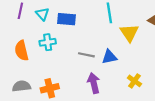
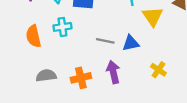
gray semicircle: (21, 86) -> (46, 76), moved
orange cross: (50, 88) -> (81, 78), moved

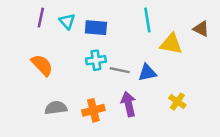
yellow triangle: (153, 17) -> (171, 44), turned -45
cyan cross: (62, 27) -> (96, 60), moved
orange semicircle: (33, 36) -> (42, 65), turned 150

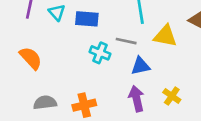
cyan cross: (96, 60) -> (100, 53), moved, turned 30
gray line: (120, 70) -> (126, 41), moved
purple arrow: (129, 104) -> (137, 99), moved

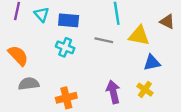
cyan cross: (100, 53) -> (65, 47), moved
blue triangle: (140, 66) -> (152, 63), moved
gray semicircle: (45, 103) -> (29, 84), moved

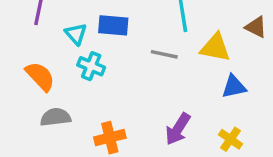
cyan triangle: (42, 14) -> (76, 34), moved
cyan cross: (65, 47) -> (91, 66), moved
yellow cross: (145, 90) -> (230, 139), moved
purple arrow: (113, 92) -> (178, 129), turned -135

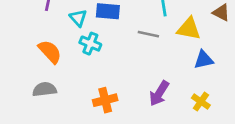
gray semicircle: (55, 117) -> (45, 89), moved

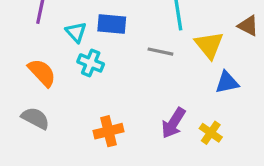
yellow triangle: (189, 29) -> (209, 45), turned 40
gray semicircle: (45, 89) -> (35, 118), turned 35
yellow cross: (201, 102) -> (211, 133), moved

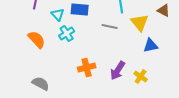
cyan cross: (91, 63) -> (67, 33), turned 35
gray semicircle: (35, 118) -> (41, 83), moved
orange cross: (108, 131) -> (87, 67), moved

